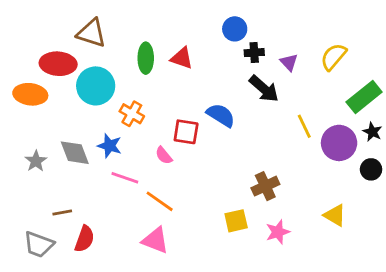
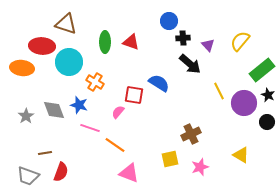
pink semicircle: (164, 155) -> (118, 112), turned 80
pink triangle: (155, 240) -> (129, 173), moved

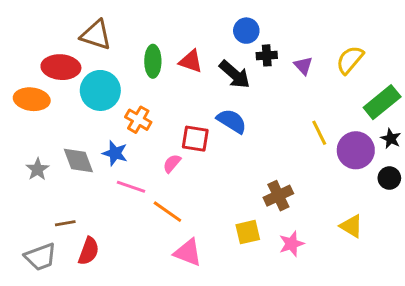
black arrow: (190, 64) -> (235, 74), moved
gray trapezoid: (28, 176) -> (40, 257), turned -40

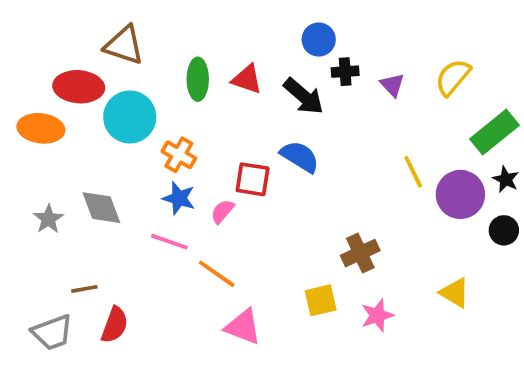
blue star: (115, 153) -> (179, 198), moved

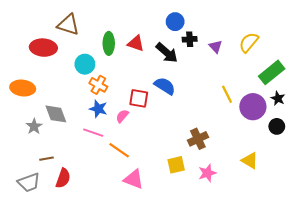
cyan circle: (130, 117) -> (85, 64), moved, size x0.7
orange ellipse: (41, 128) -> (23, 88), moved
gray star: (48, 219) -> (34, 126), moved

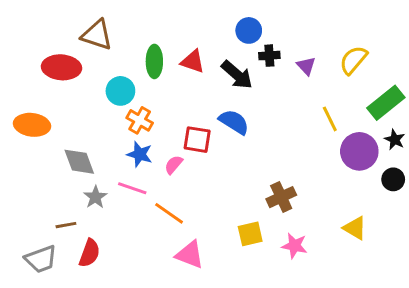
yellow line: (227, 94) -> (330, 119), moved
gray star: (34, 126) -> (95, 197), moved
pink star: (207, 173) -> (294, 246), turned 30

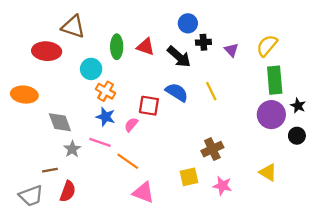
green rectangle: (386, 103) -> (275, 80), moved, turned -56
yellow line: (330, 119) -> (211, 91), moved

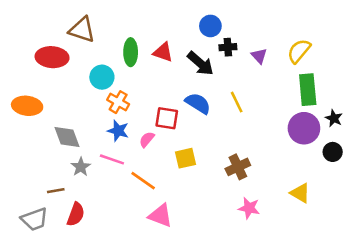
yellow square: (189, 177) -> (185, 158), moved

